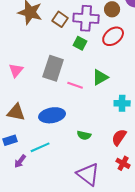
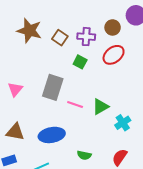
purple cross: (86, 18) -> (86, 37), size x0.7
green triangle: (100, 77) -> (100, 107), moved
cyan cross: (122, 103) -> (123, 123), turned -35

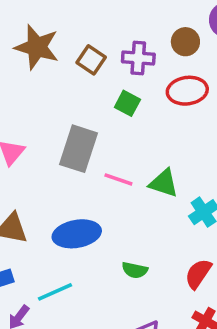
red ellipse: (114, 55) -> (187, 91), turned 30
green triangle: (100, 107) -> (164, 183), turned 48

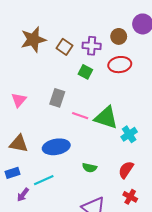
brown star: (37, 47) -> (33, 40), turned -30
gray rectangle: (79, 149) -> (57, 98), size x0.7
green triangle: (164, 183) -> (106, 118), size x1.4

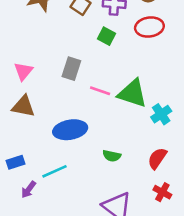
brown triangle: (19, 144) -> (23, 106), moved

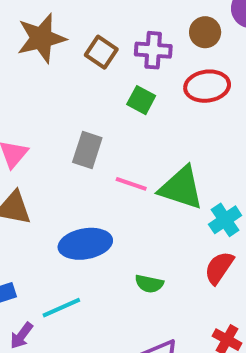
red semicircle: (157, 158) -> (219, 268), moved

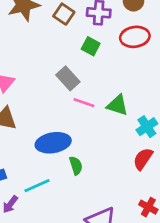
gray rectangle: (87, 150) -> (68, 78), moved, turned -60
green triangle: (181, 188) -> (117, 105), size x0.7
green semicircle: (149, 284) -> (76, 166), moved, turned -120

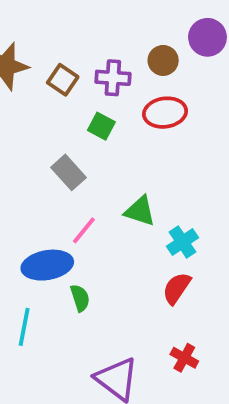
pink line: (84, 103) -> (84, 230), moved, turned -70
cyan line: (37, 186) -> (24, 327), turned -55

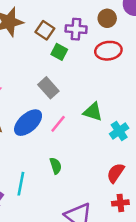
green square: (101, 126) -> (59, 52), moved
blue ellipse: (47, 265) -> (28, 123), moved, turned -32
red semicircle: (177, 288) -> (116, 173), moved
red cross: (184, 358) -> (120, 203), turned -35

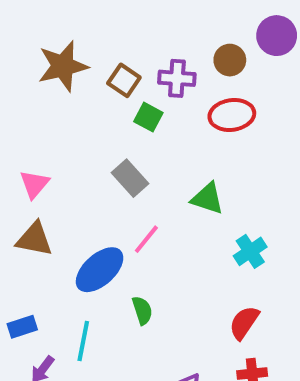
green triangle: (93, 112) -> (207, 198), moved
blue ellipse: (28, 123) -> (100, 270), moved

